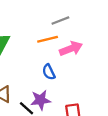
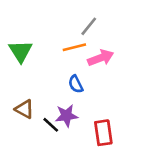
gray line: (60, 21) -> (89, 26), turned -30

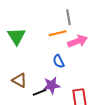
gray line: (89, 26) -> (69, 17), turned -49
black line: (51, 125) -> (39, 92), turned -64

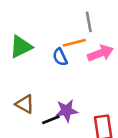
green triangle: (16, 36) -> (21, 47), turned 36
blue semicircle: (59, 61) -> (60, 57), moved

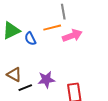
blue semicircle: (60, 57) -> (30, 39), moved
black line: (51, 120) -> (25, 88), moved

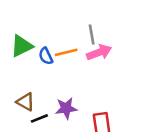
gray line: (63, 12) -> (92, 35), moved
orange line: (52, 28) -> (66, 52), moved

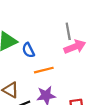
orange line: (66, 52) -> (44, 70), moved

